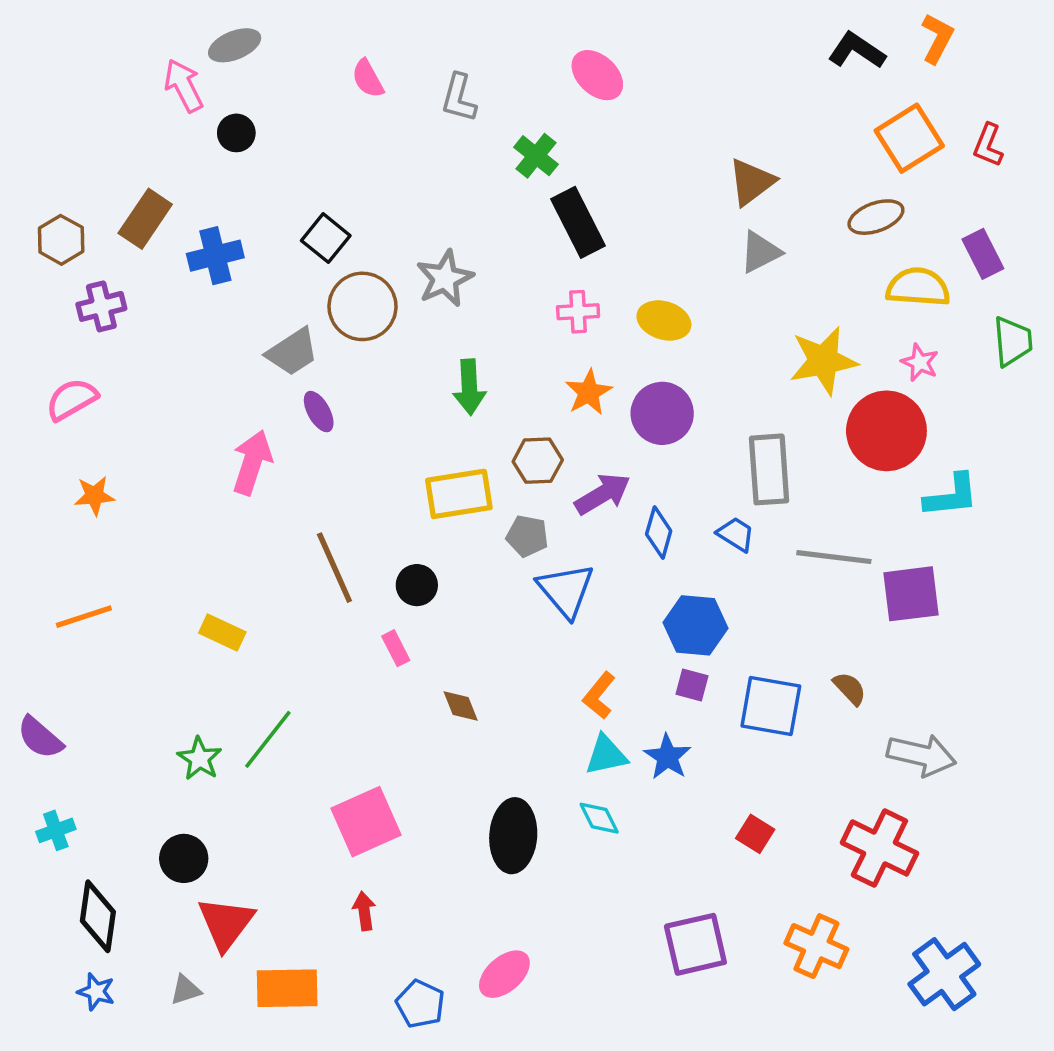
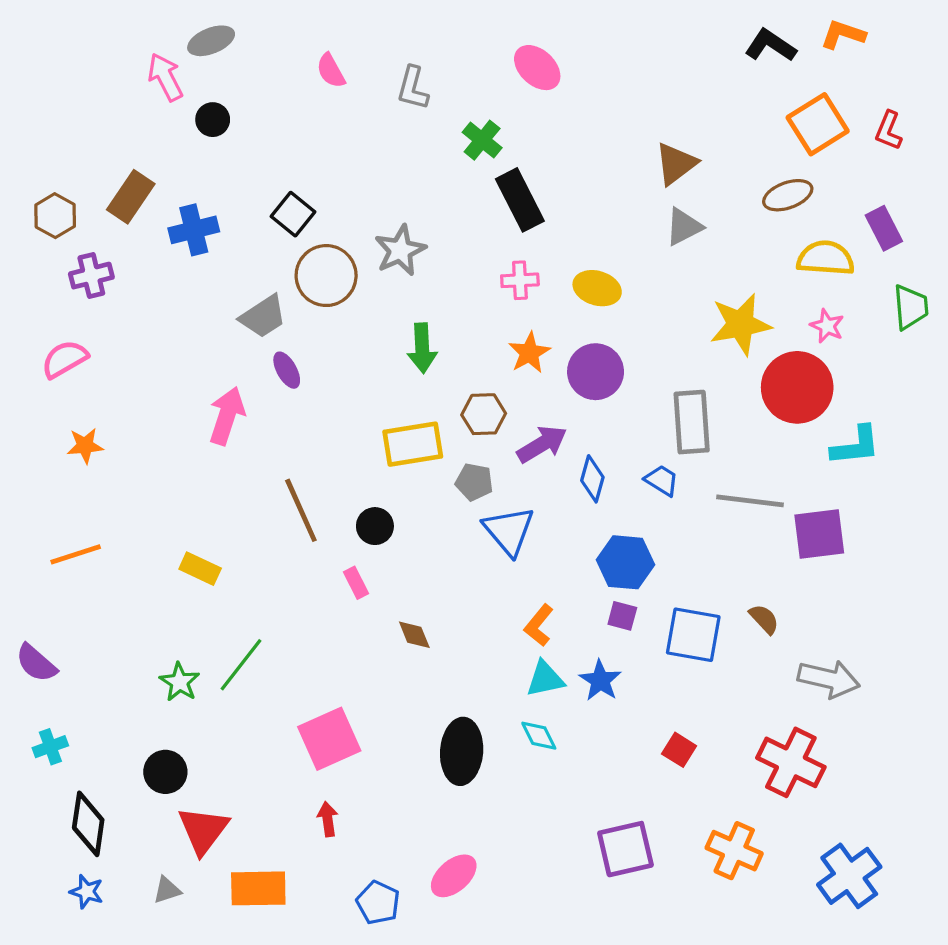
orange L-shape: (937, 38) -> (843, 34), turned -99

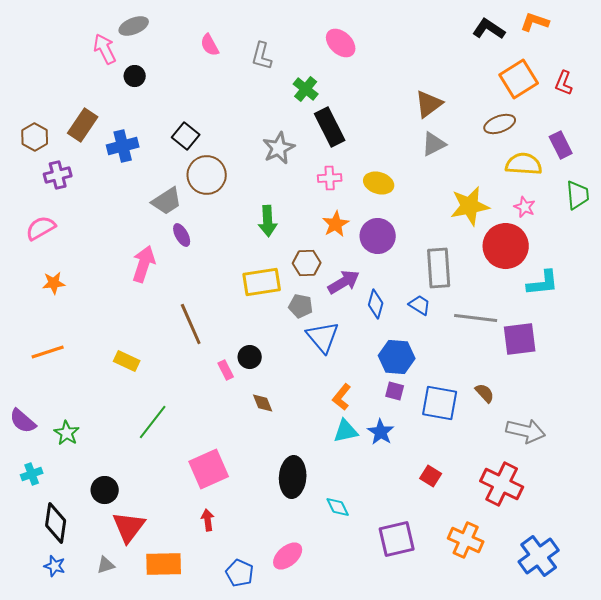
gray star: (400, 250) -> (279, 148), moved
black circle: (375, 526) -> (250, 357), moved
green star: (180, 682) -> (67, 433), moved
cyan diamond: (539, 736) -> (338, 507), moved

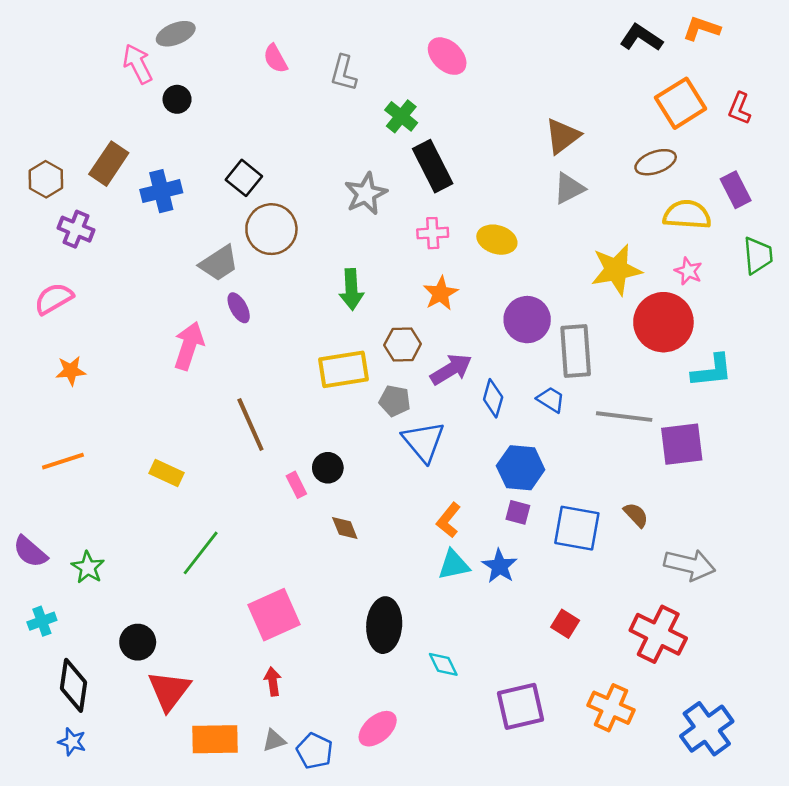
purple cross: (58, 175) -> (76, 229), turned 36
purple circle: (378, 236) -> (527, 320), moved
gray triangle: (106, 565) -> (274, 740), moved

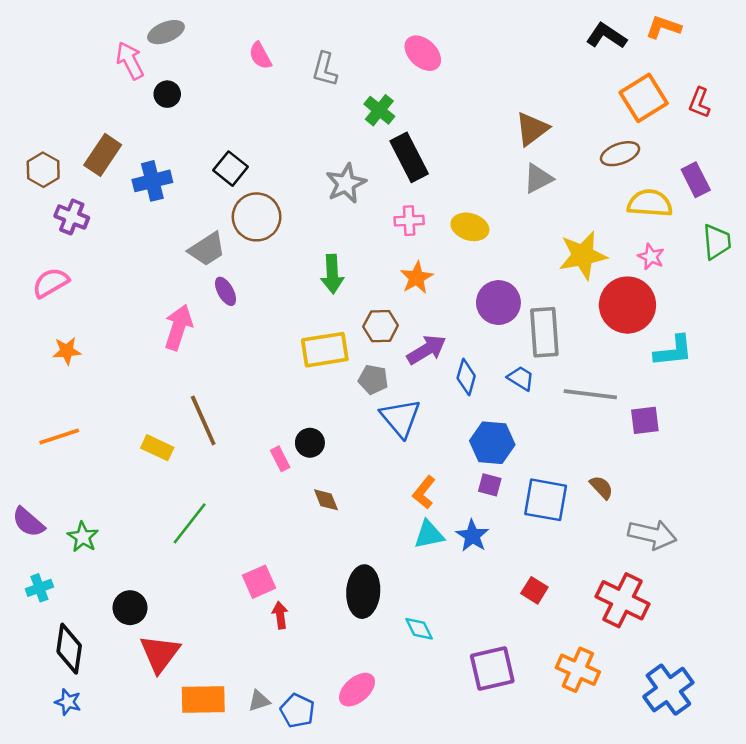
brown line: (250, 424) -> (203, 420), moved
purple square: (682, 444) -> (645, 420), size x0.7
pink square: (274, 615) -> (259, 582), size x0.7
red arrow: (273, 681) -> (280, 615), moved

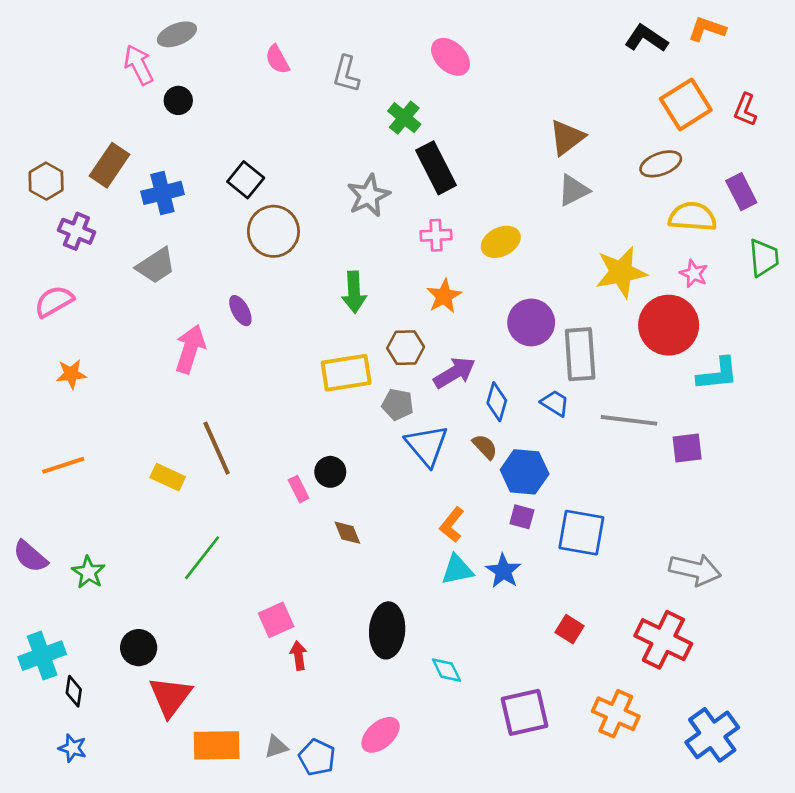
yellow ellipse: (470, 227) -> (501, 242), turned -44
gray trapezoid: (207, 249) -> (156, 266), moved
brown semicircle: (601, 487) -> (485, 447), moved
cyan cross: (39, 588) -> (42, 656), moved, size x1.6
black diamond: (69, 649) -> (74, 691), size x0.6

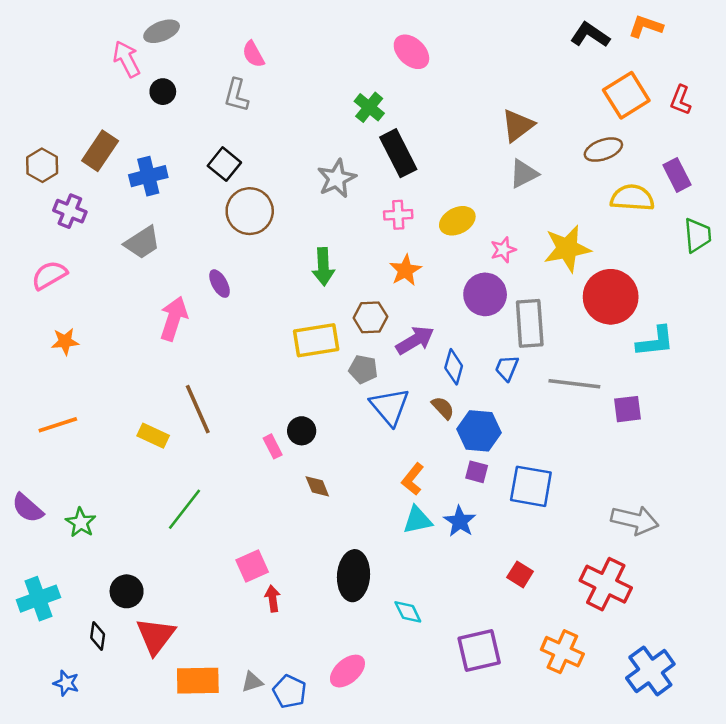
gray L-shape: (346, 74) -> (236, 95), moved
pink star: (694, 274) -> (503, 250), moved, turned 30
blue trapezoid: (555, 403) -> (507, 368), turned -100
black diamond: (74, 691) -> (98, 636), moved

